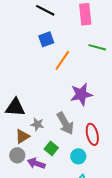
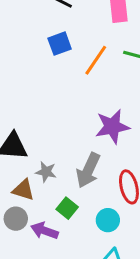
orange line: (62, 60) -> (96, 60), moved
gray arrow: (65, 123) -> (88, 170), turned 55
brown triangle: (22, 136) -> (23, 190), turned 49

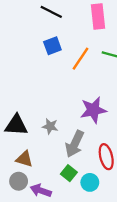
gray star: (46, 172) -> (50, 126), moved
green square: (67, 208) -> (69, 173), moved

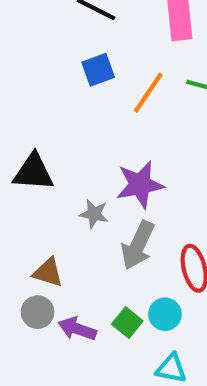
purple star: (93, 110) -> (140, 185), moved
black triangle: (16, 125) -> (33, 172), moved
green square: (69, 173) -> (127, 323), moved

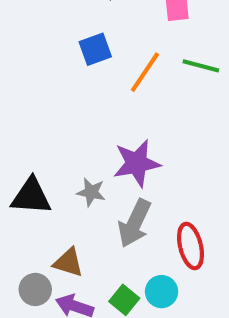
black triangle: (33, 172) -> (31, 196), moved
brown triangle: (48, 272) -> (68, 263), moved

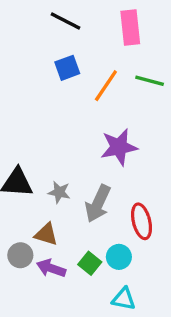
purple star: (137, 163) -> (119, 147), moved
gray star: (91, 192) -> (59, 192), moved

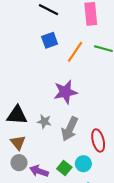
purple star: (119, 147) -> (65, 92), moved
brown triangle: (46, 234) -> (18, 143), moved, turned 35

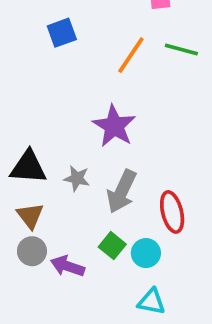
blue square: (50, 40) -> (62, 33), moved
purple star: (65, 92) -> (114, 126), turned -30
green square: (64, 168) -> (112, 246), moved

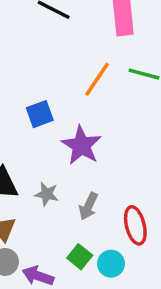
blue square: (62, 33) -> (40, 114), moved
gray arrow: (122, 191) -> (88, 206), size x0.7

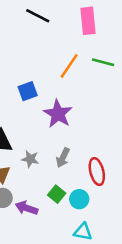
gray star: (47, 194) -> (30, 159), moved

